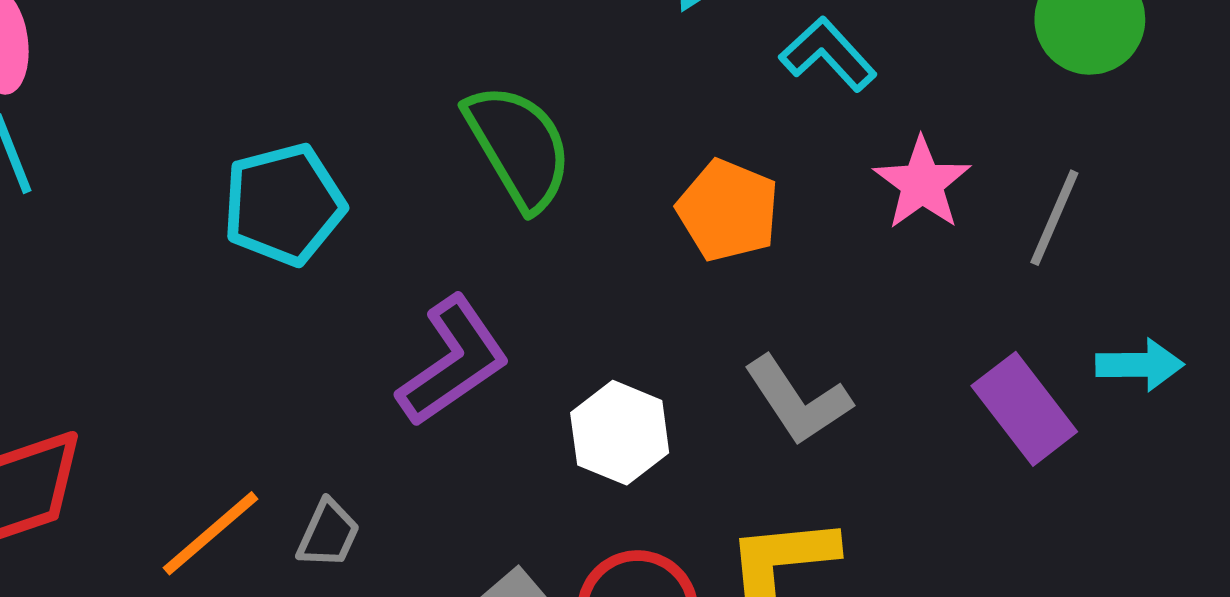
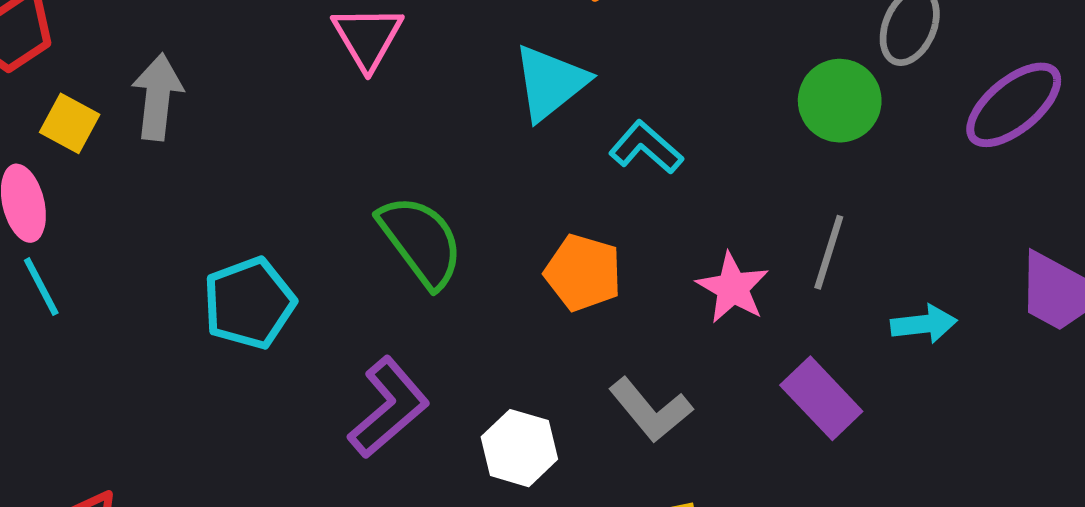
pink star: (922, 183) -> (733, 288), moved
cyan arrow: (1140, 365) -> (924, 324), moved

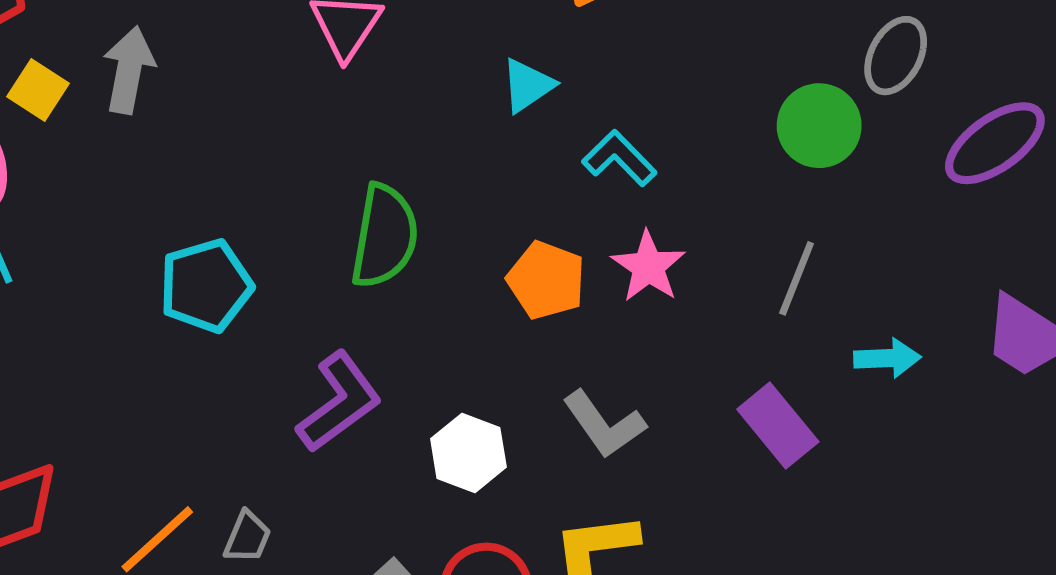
cyan triangle: (550, 83) -> (528, 85), size x0.7
green semicircle: (421, 241) -> (384, 236), turned 42
pink star: (733, 288) -> (648, 267), moved

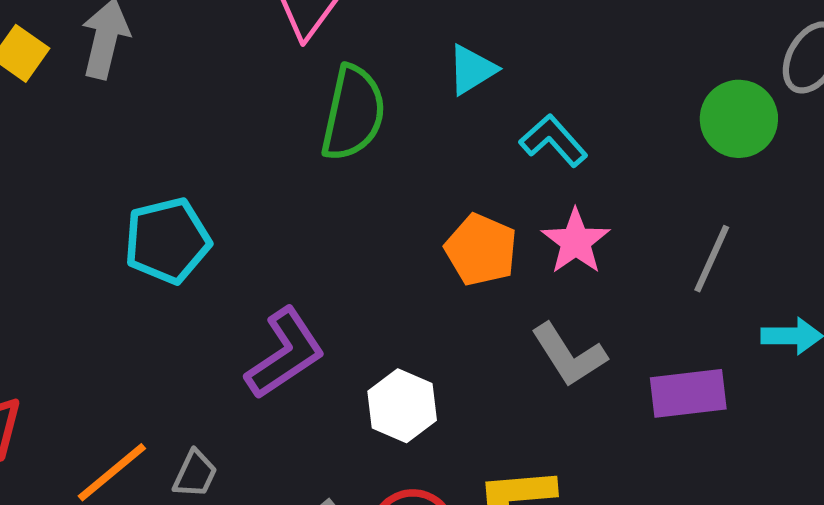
green semicircle: (384, 236) -> (353, 113), moved
gray L-shape: (604, 424) -> (569, 355), moved
purple rectangle: (778, 426) -> (688, 393), turned -60

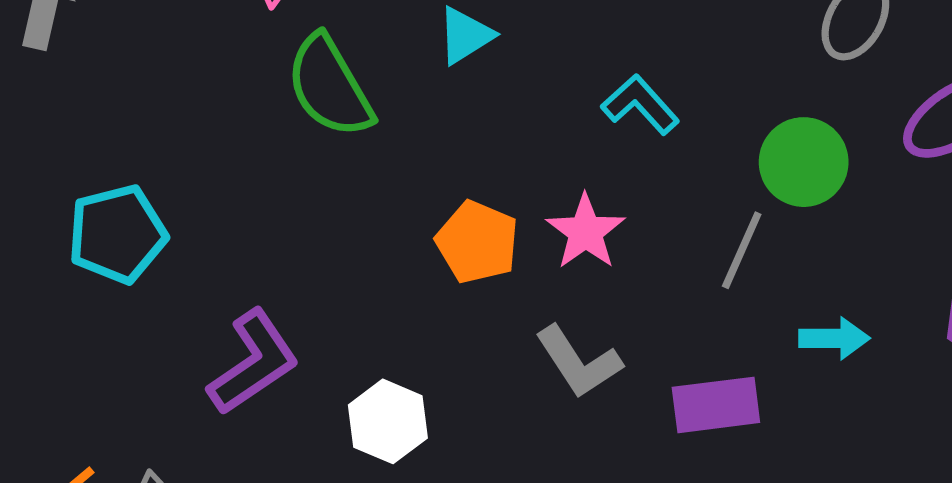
green semicircle: (353, 113) -> (329, 86), turned 138
green circle: (739, 119) -> (804, 162), moved
cyan L-shape: (553, 141) -> (640, 105), moved

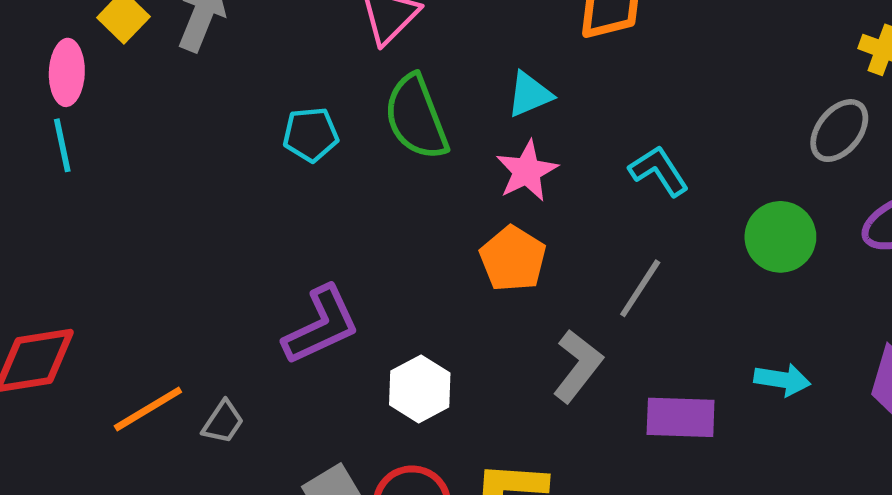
pink star: (586, 232) -> (527, 171), moved
cyan pentagon: (117, 234) -> (311, 134), moved, size x0.7
gray line: (742, 250) -> (640, 288), moved
gray L-shape: (579, 362) -> (578, 366), turned -118

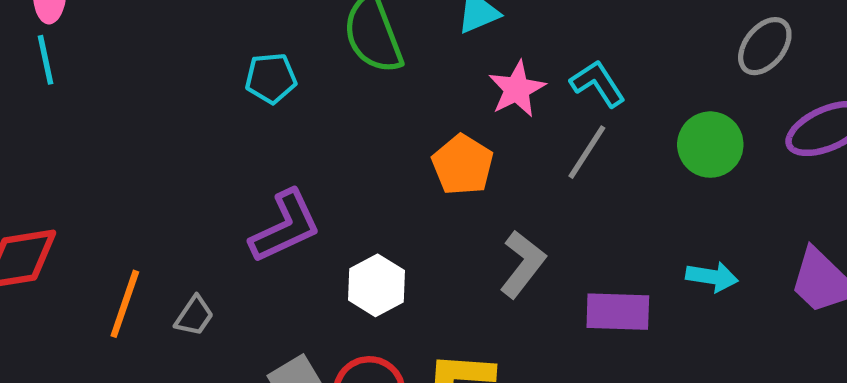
cyan pentagon: (311, 134) -> (271, 78), moved
pink star: (527, 171) -> (517, 89), moved
gray line: (640, 288) -> (587, 152), moved
orange line: (148, 409) -> (125, 304), turned -40

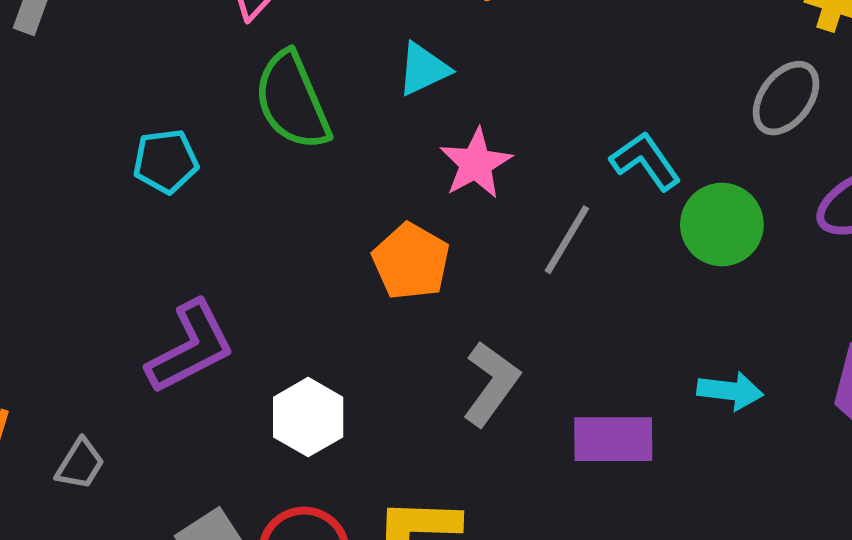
cyan L-shape: (598, 83) -> (646, 161), moved

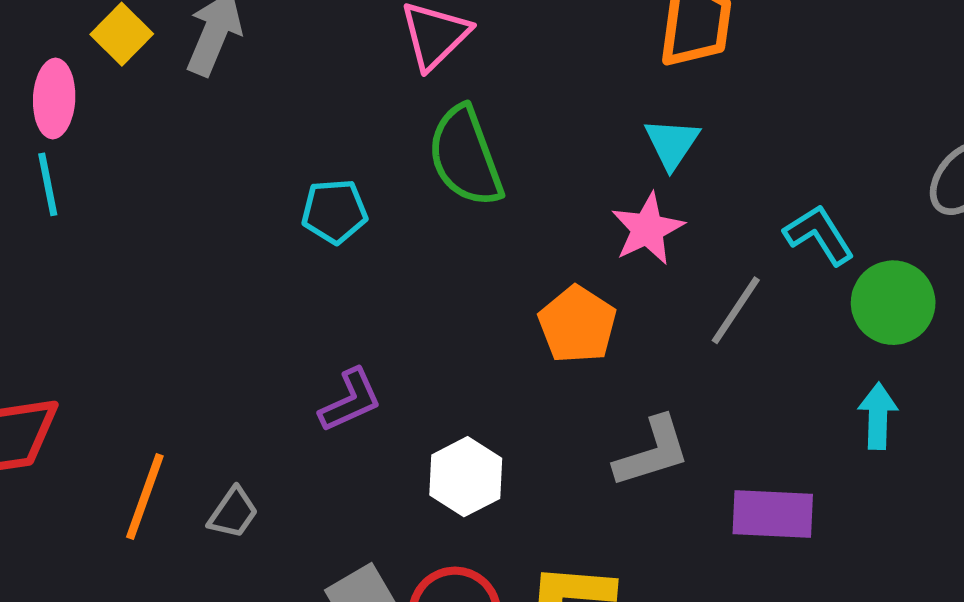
cyan triangle: (423, 69) -> (672, 143), moved, turned -34
purple L-shape: (191, 347) -> (350, 400), size x0.7
gray L-shape: (491, 384) -> (652, 452), turned 34
cyan arrow: (730, 391) -> (878, 416), moved, turned -98

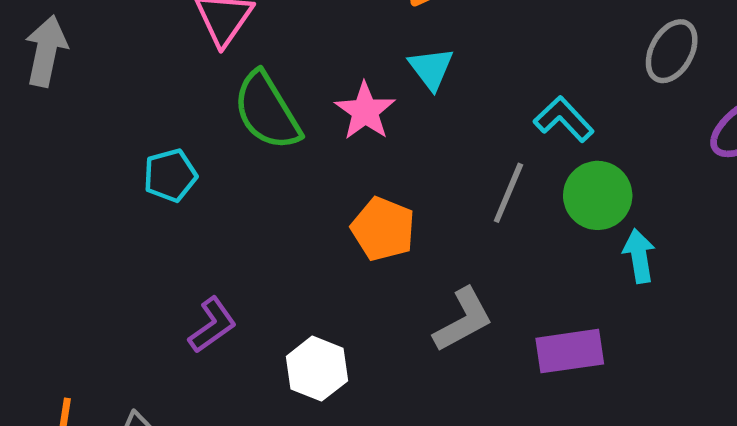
pink star: (648, 229) -> (365, 111), moved
green circle: (893, 303) -> (598, 195), moved

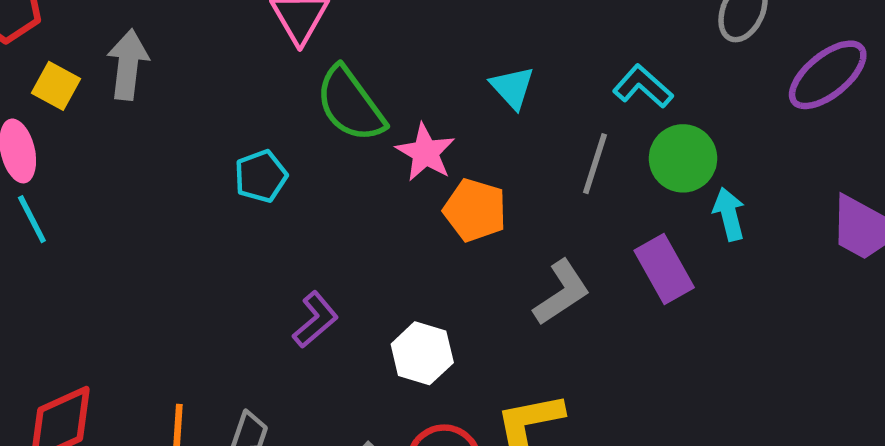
cyan triangle: (431, 68) -> (512, 88), moved
pink star: (365, 111) -> (425, 152), moved
purple rectangle: (570, 351) -> (664, 269), moved, turned 74

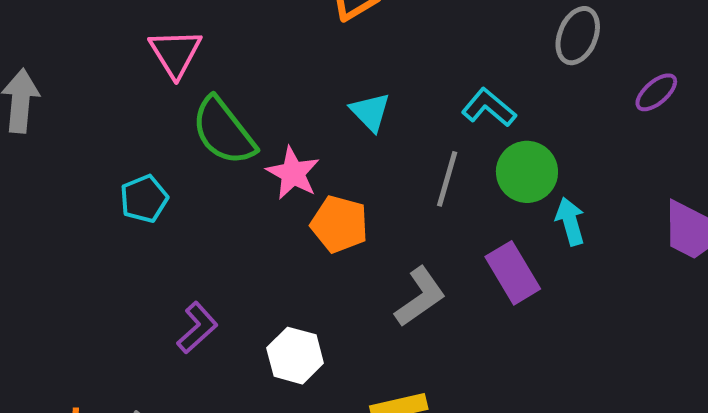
purple ellipse: (828, 75) -> (656, 92), size x0.6

